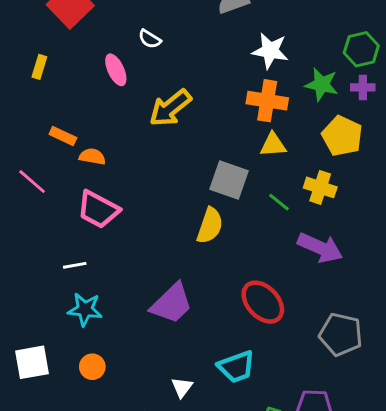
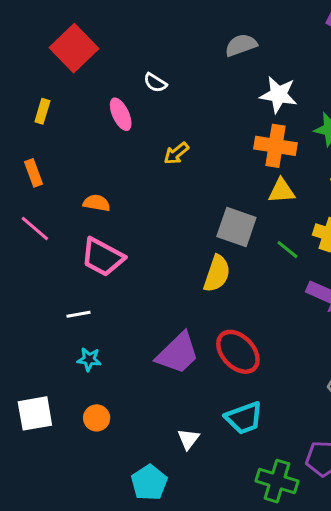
yellow arrow: (170, 108) -> (176, 153), size x0.6
orange rectangle: (63, 136) -> (33, 173), moved, turned 45
red ellipse: (263, 302) -> (238, 352), moved
cyan star: (85, 309) -> (89, 359), size x0.7

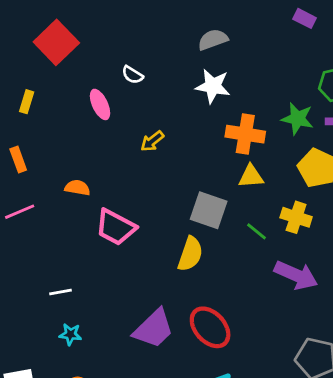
white star: (279, 95) -> (213, 86), moved
pink line: (35, 229) -> (20, 212), turned -64
pink trapezoid: (103, 257) -> (116, 227), moved

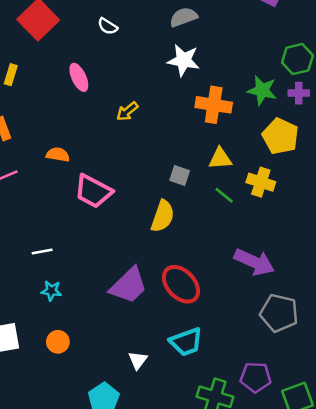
white semicircle: (132, 75) -> (108, 26), moved
yellow triangle: (251, 176) -> (220, 159), moved
gray square: (209, 210) -> (180, 176), size x0.6
purple arrow: (296, 275) -> (254, 262), moved

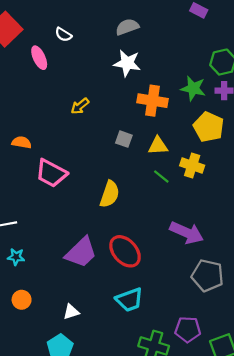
pink ellipse: (79, 77) -> (39, 58), moved
gray square: (180, 176) -> (124, 139), moved
white triangle: (138, 360) -> (71, 312), moved, turned 35

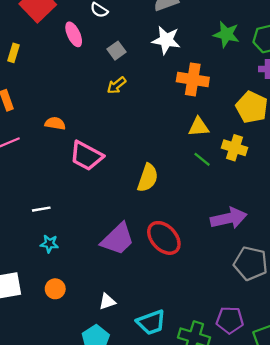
green star: (193, 88) -> (226, 34), moved
gray square: (124, 139) -> (116, 51), moved, turned 35
purple arrow: (187, 233) -> (229, 218), turned -36
cyan trapezoid: (129, 300) -> (151, 322), moved

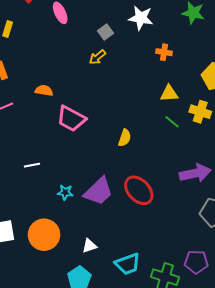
gray square: (116, 51) -> (106, 32), moved
orange cross: (193, 79) -> (164, 52), size x0.6
yellow semicircle: (148, 178) -> (125, 138), size x0.7
cyan star: (49, 244) -> (65, 192), moved
orange circle: (55, 289) -> (44, 235), size x1.8

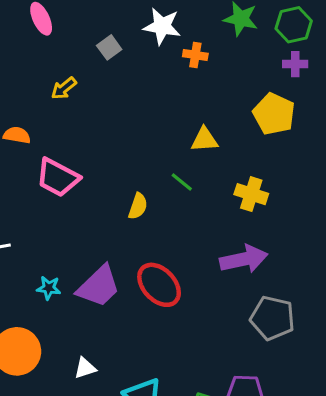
orange cross: (164, 52) -> (195, 55), moved
yellow arrow: (97, 57) -> (64, 88), moved
yellow cross: (200, 112) -> (251, 194), moved
green line: (172, 122) -> (182, 182), moved

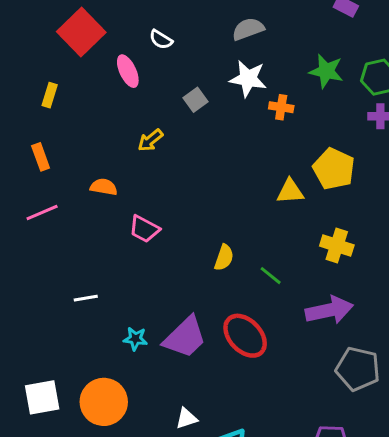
yellow pentagon: (274, 114) -> (334, 169), moved
pink trapezoid: (58, 177) -> (144, 229), size x0.7
green line: (182, 182) -> (271, 276), moved
white triangle: (85, 368) -> (186, 418), moved

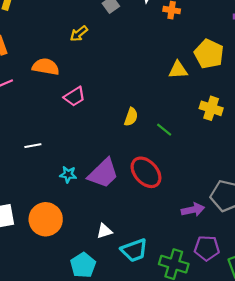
orange semicircle: (104, 187) -> (46, 67), size x1.4
pink trapezoid: (144, 229) -> (74, 97), turned -60
purple arrow: (329, 310) -> (193, 210), moved, size x0.7

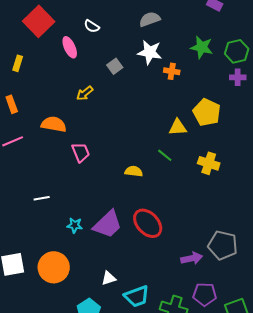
pink trapezoid: (74, 97) -> (81, 152), turned -80
yellow semicircle: (131, 117) -> (134, 171), turned -102
green line: (164, 130) -> (165, 155), moved

